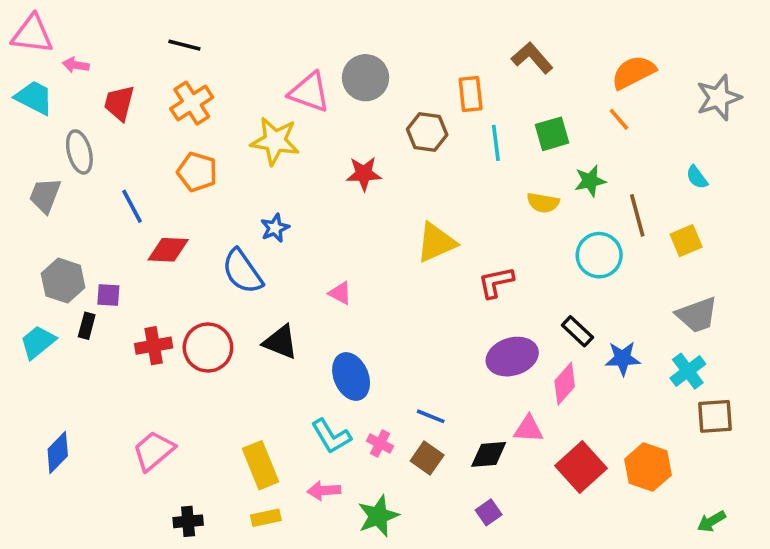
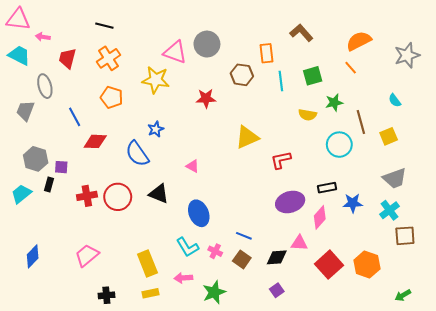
black rectangle: (577, 331) -> (327, 188), turned -54

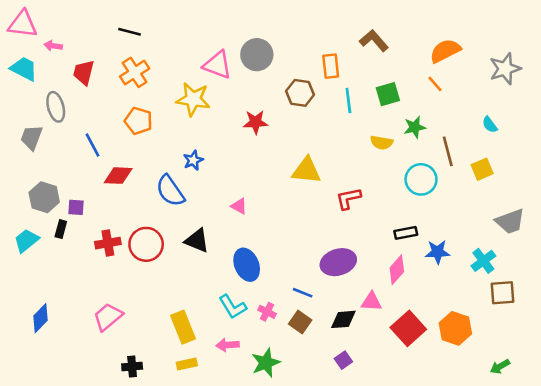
yellow triangle: (247, 137) -> (306, 170), turned 30
gray trapezoid: (395, 178) -> (510, 221), moved
purple ellipse: (290, 202) -> (338, 262), moved

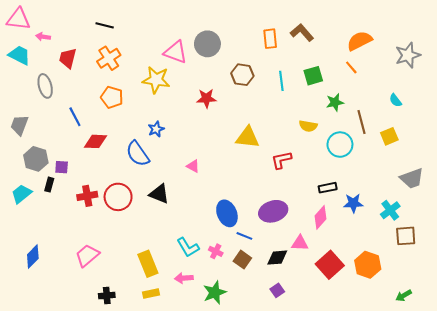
orange rectangle: (331, 66) -> (270, 39), moved
gray trapezoid: (32, 137) -> (19, 125), moved
yellow semicircle: (382, 142) -> (308, 126), moved
blue ellipse: (247, 265) -> (227, 213), moved

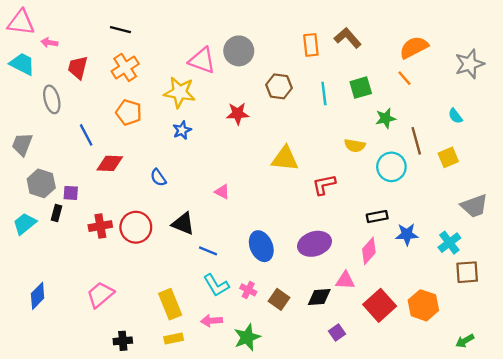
blue star: (156, 129) -> (182, 130), moved
blue semicircle: (138, 154) -> (158, 178), size x0.6
blue line: (244, 236) -> (208, 251), moved
purple square: (277, 290) -> (337, 333), moved

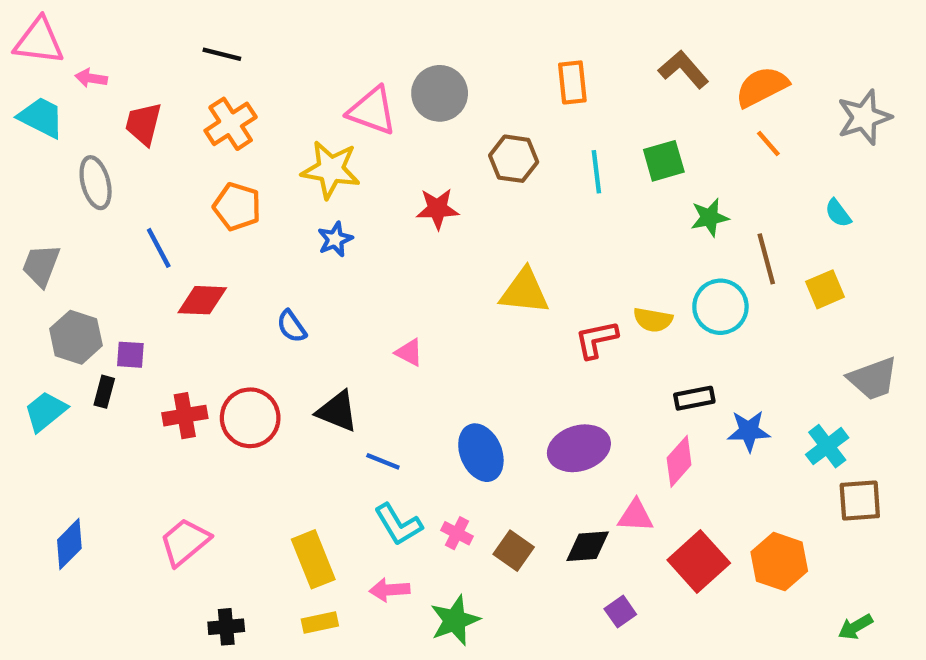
brown L-shape: (348, 38) -> (683, 69), moved
orange line: (404, 78) -> (768, 143), moved
yellow semicircle: (355, 146) -> (653, 320), moved

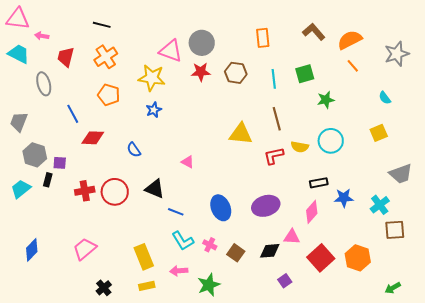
red star: (437, 209) -> (201, 72), moved
brown line: (766, 259) -> (277, 119), moved
black cross: (226, 627) -> (104, 288), turned -35

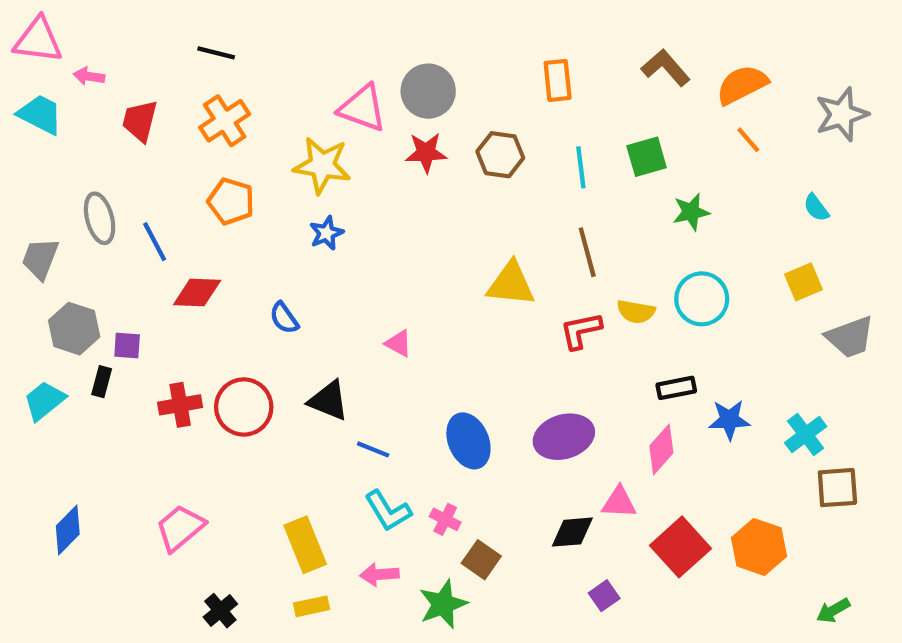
gray ellipse: (44, 84) -> (100, 218), moved
gray trapezoid: (401, 174) -> (850, 337), moved
brown square: (236, 253) -> (481, 560), moved

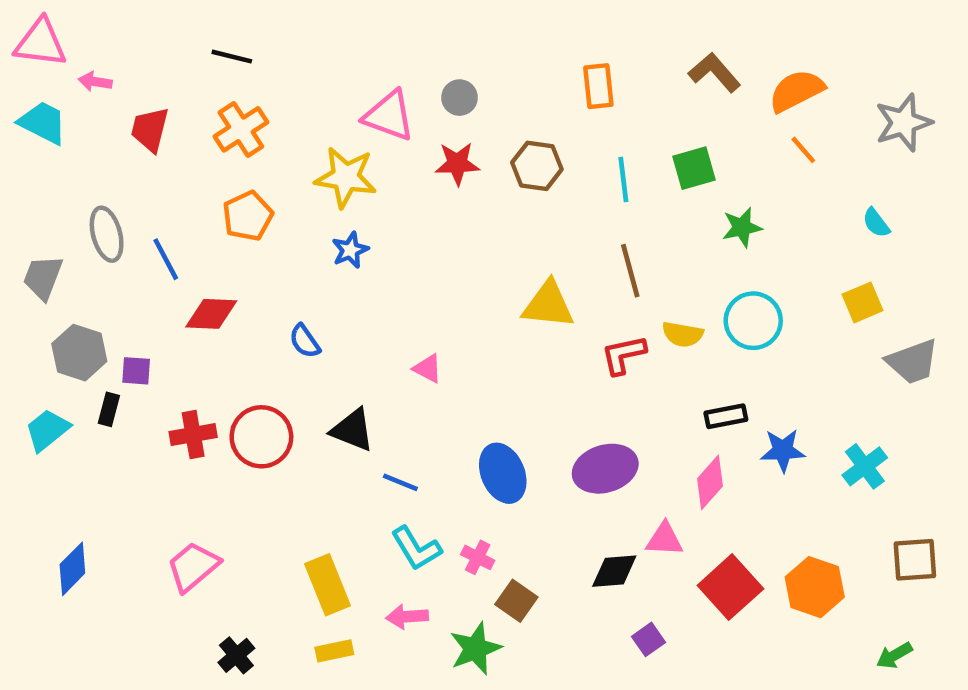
gray circle: (428, 91) -> (460, 98), size x0.6
orange pentagon: (231, 201) -> (248, 216), turned 30
brown square: (837, 488) -> (915, 560), moved

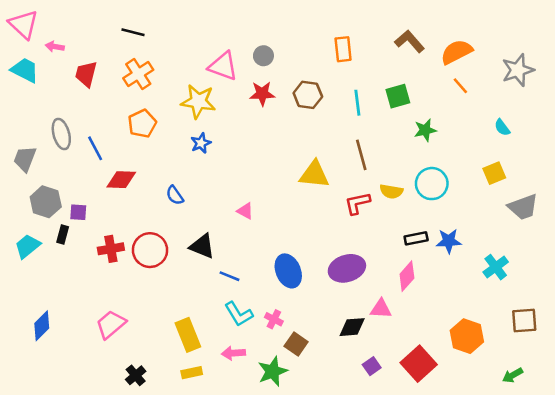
pink triangle: (41, 43) -> (23, 24), turned 36
blue star: (783, 450) -> (449, 241), moved
red square: (730, 587) -> (419, 364), moved

